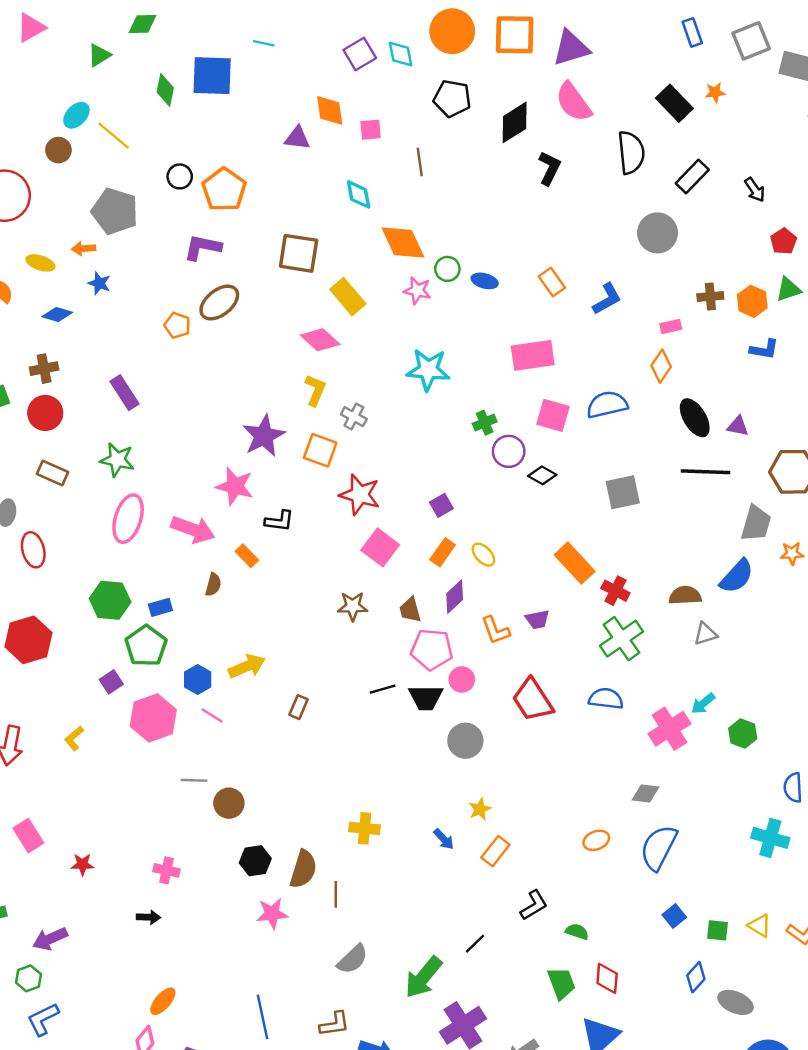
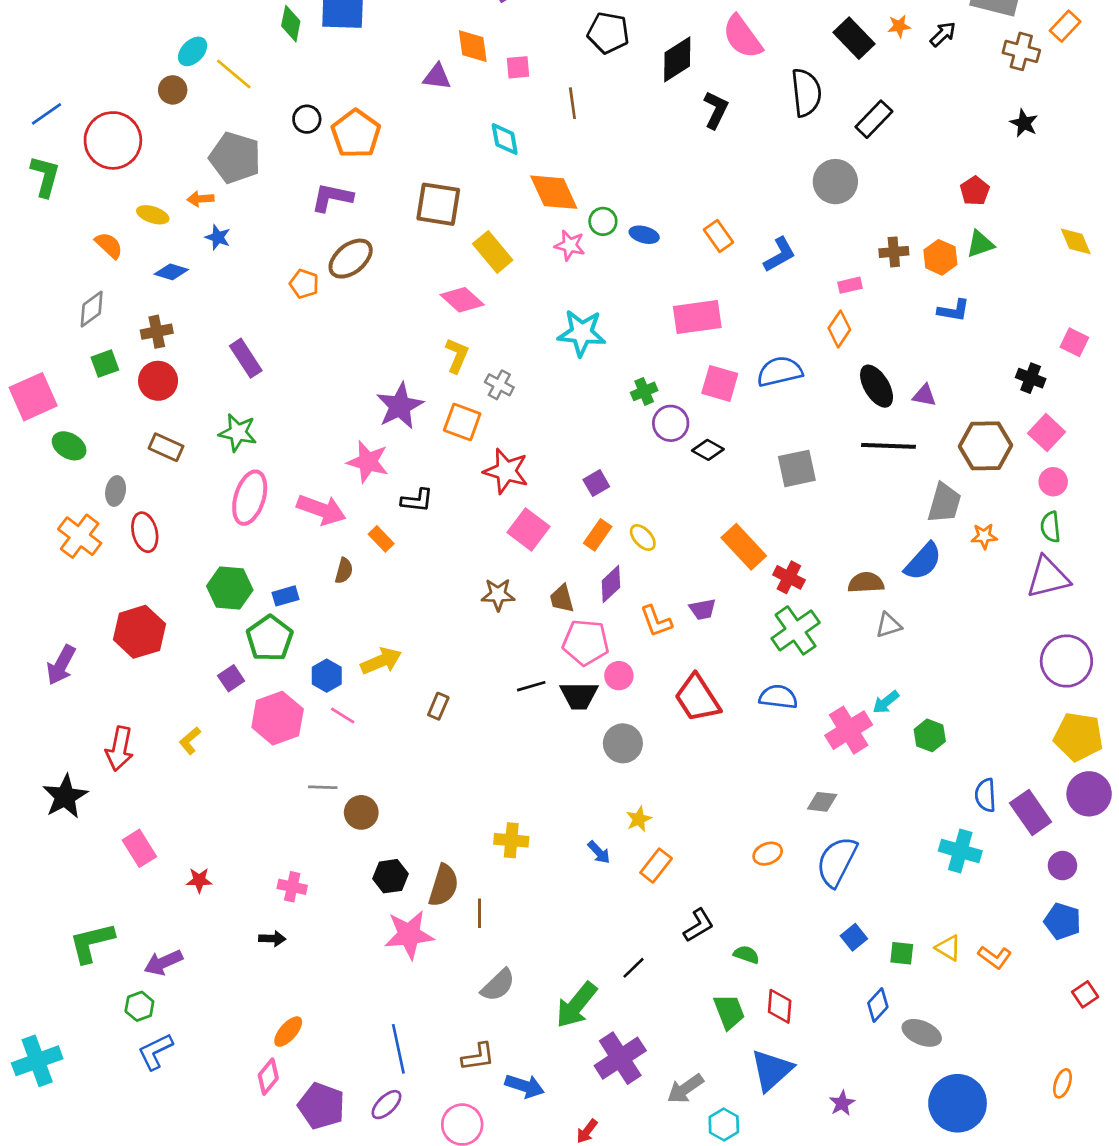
black arrow: (755, 190) -> (943, 34), moved, turned -100
pink star: (272, 914) -> (409, 935), size x1.4

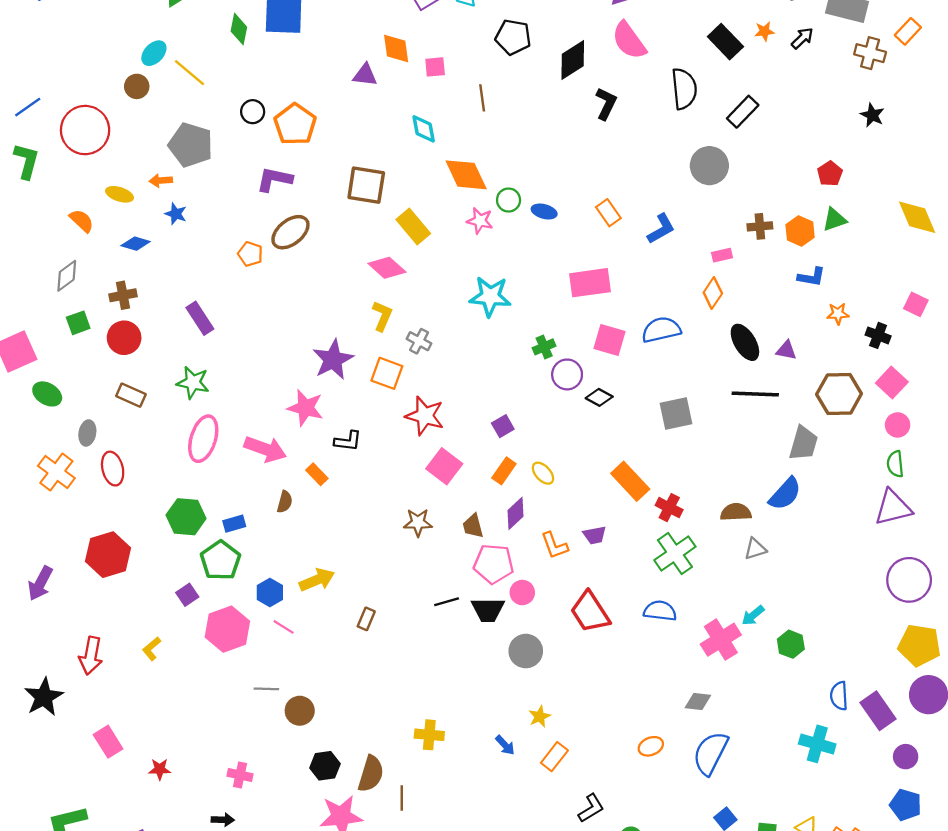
yellow diamond: (1076, 241) -> (917, 217), size x1.4
orange star: (984, 536) -> (838, 314), moved

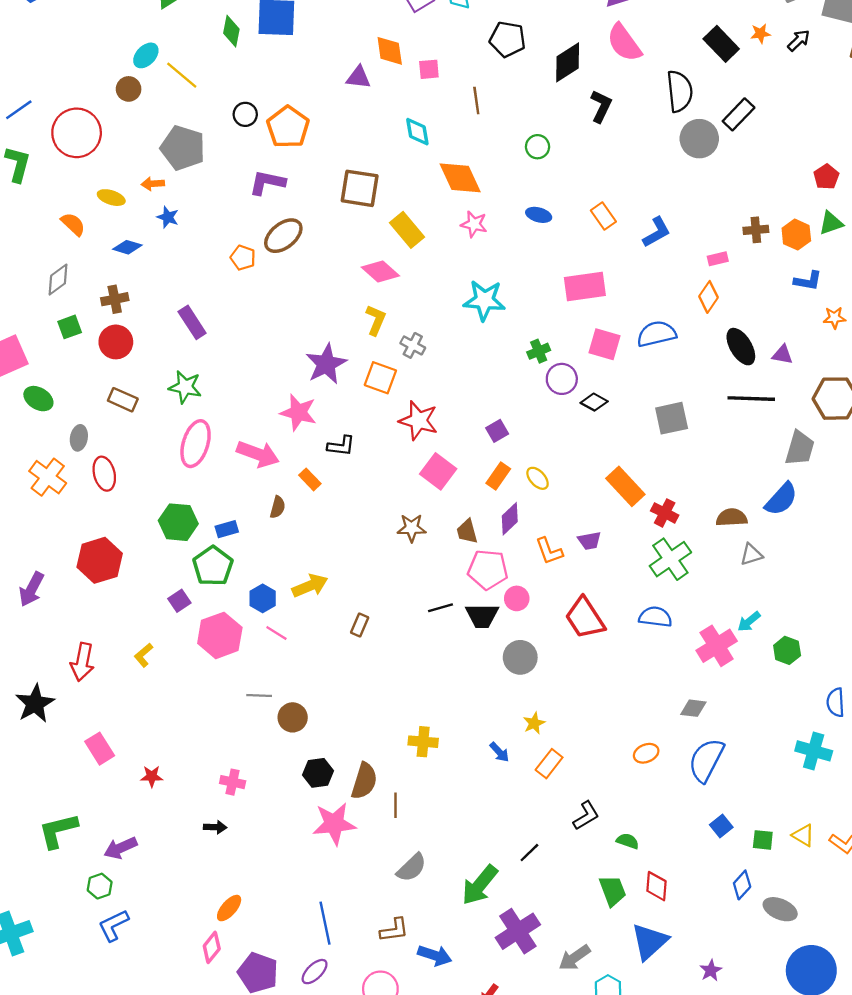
gray circle: (709, 166) -> (699, 139), moved
green circle: (509, 200) -> (538, 147), moved

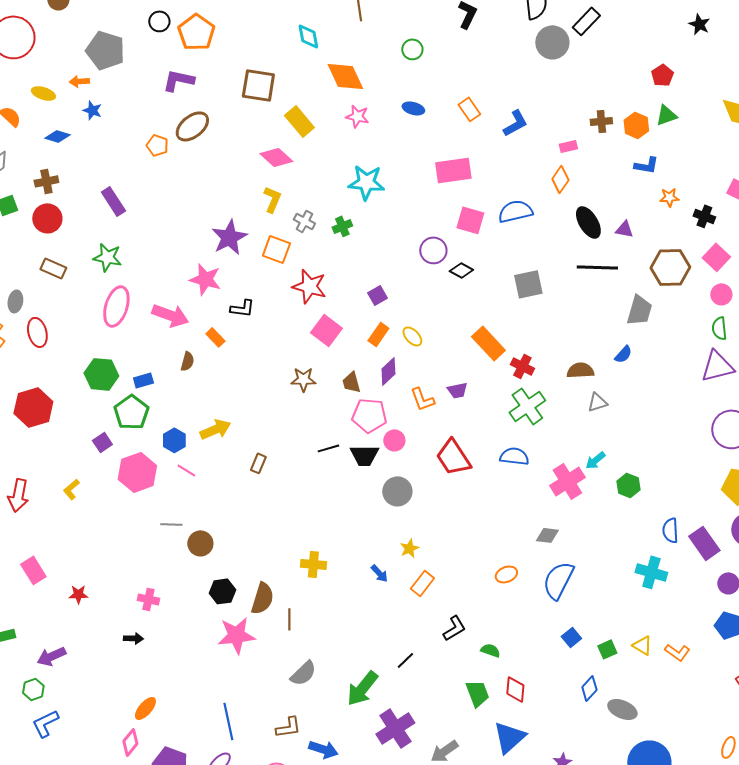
green cross: (539, 351) -> (342, 226), moved
blue semicircle: (781, 499) -> (623, 354), size x0.6
green square: (763, 840) -> (607, 649), turned -30

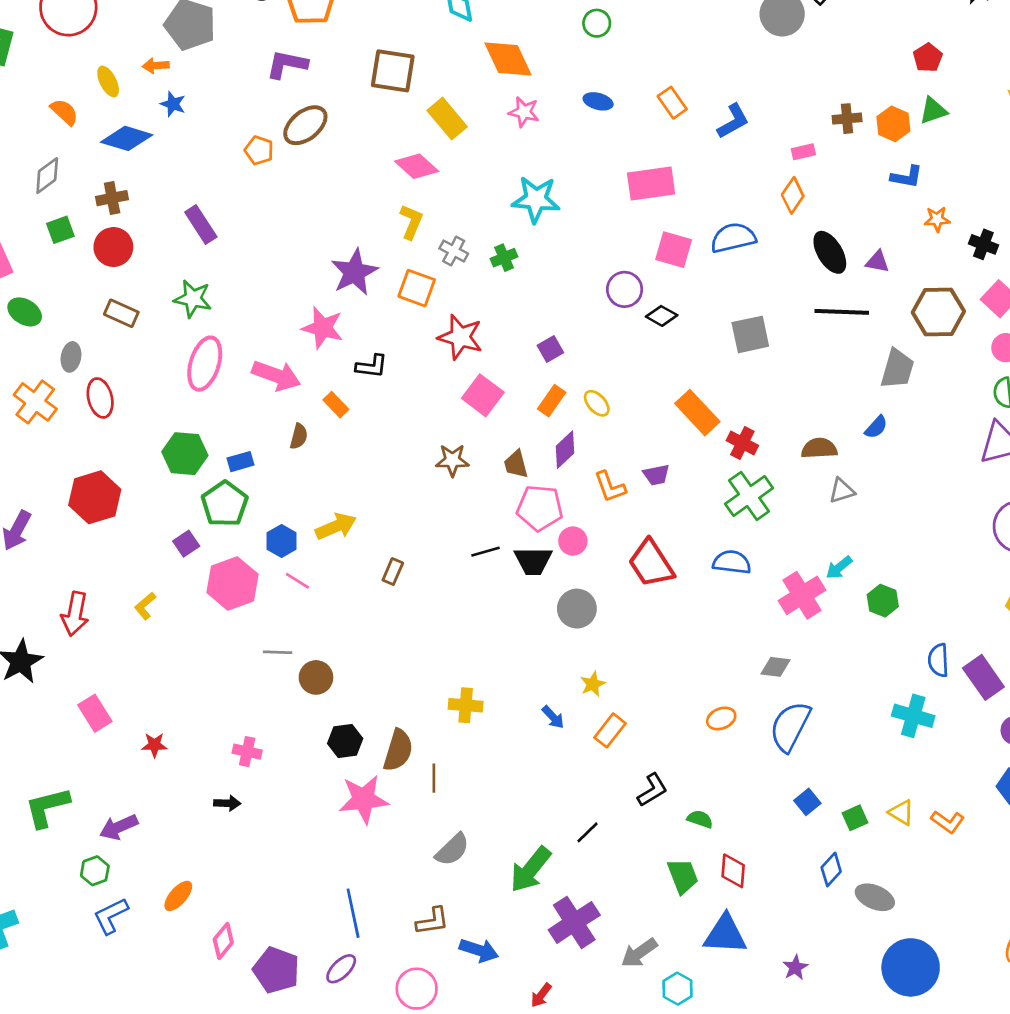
yellow ellipse: (43, 93) -> (108, 81), turned 45
blue diamond: (57, 136) -> (127, 138), size x1.5
orange ellipse: (145, 708) -> (178, 896), moved
blue triangle: (509, 737) -> (725, 934), turned 45

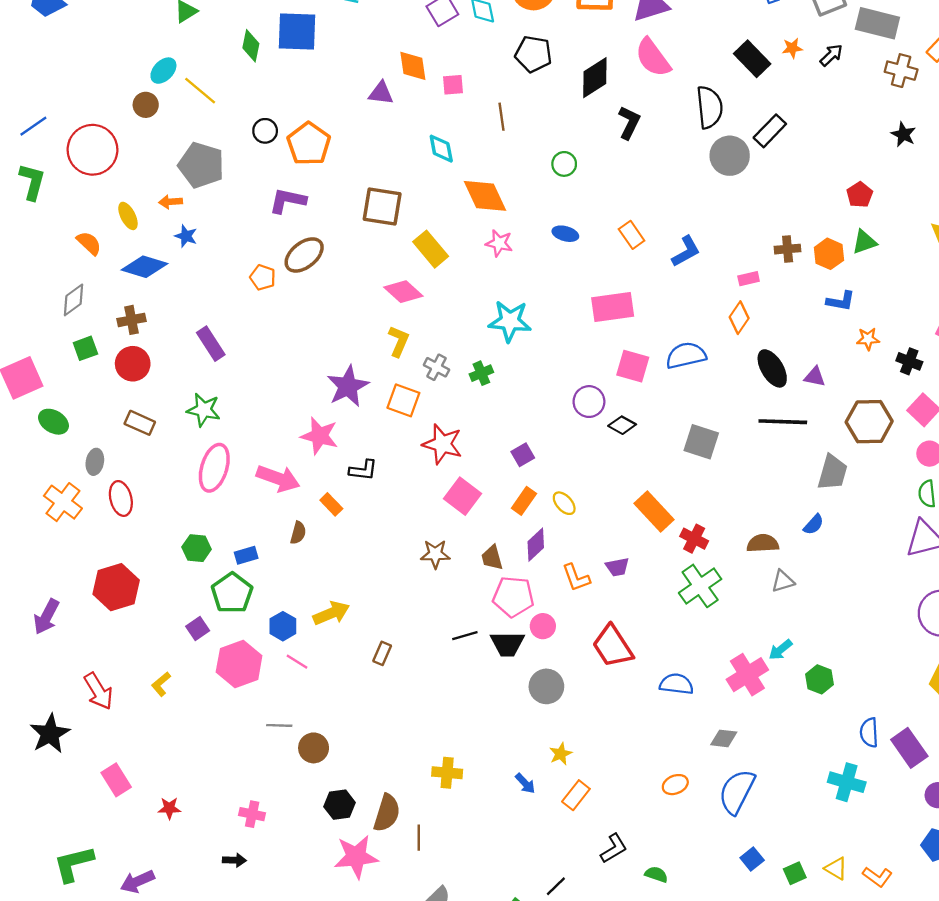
gray square: (750, 334) -> (701, 442), turned 30
green hexagon: (185, 454) -> (197, 548), size x0.7
blue semicircle: (732, 562) -> (676, 684), moved
red arrow: (75, 614) -> (98, 691), turned -42

